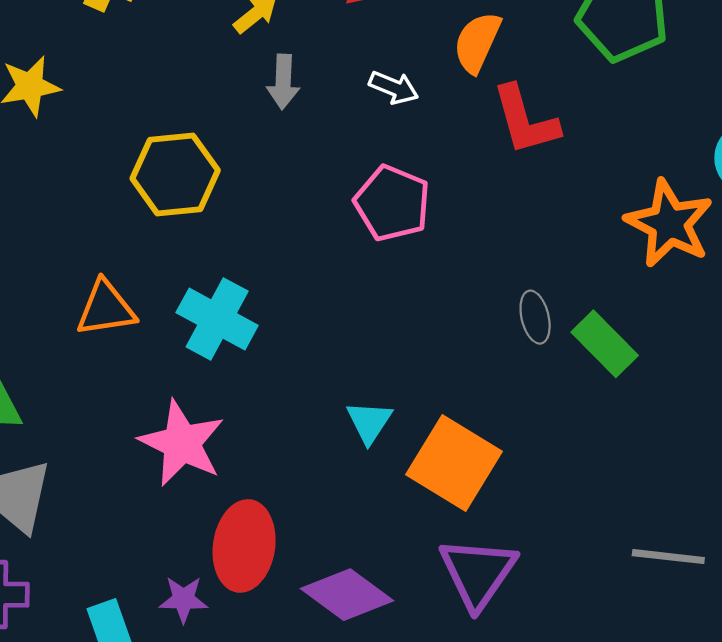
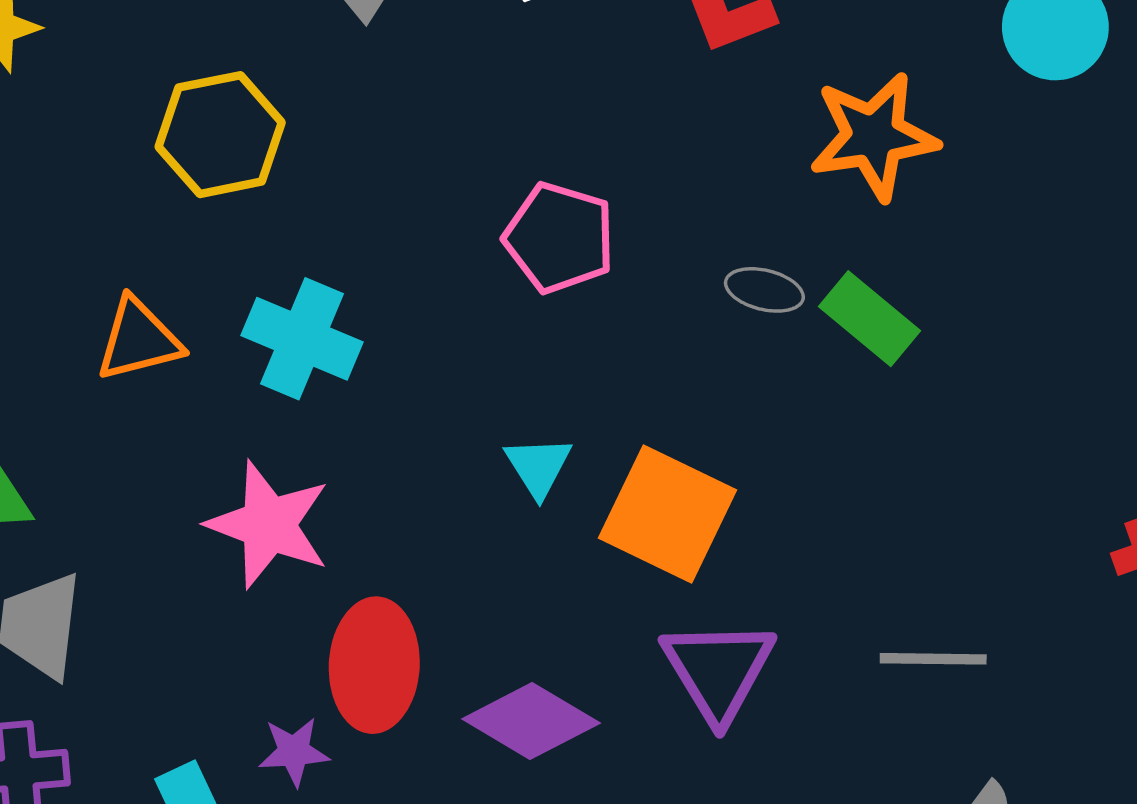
pink pentagon: (392, 203) -> (559, 238), moved
orange star: (669, 223) -> (874, 136), moved, turned -30
gray ellipse: (535, 317) -> (764, 290), turned -57
gray line: (668, 557) -> (933, 659), moved

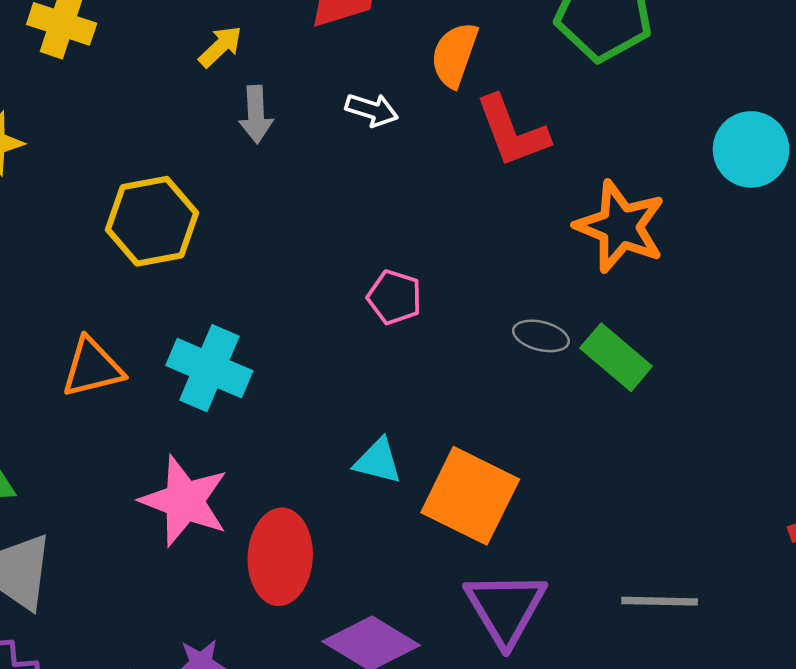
orange star: (874, 136) -> (620, 227), turned 30
pink pentagon: (559, 238) -> (394, 297), size x0.7
cyan triangle: (538, 467) -> (378, 461), turned -44
red ellipse: (374, 665) -> (280, 557), moved

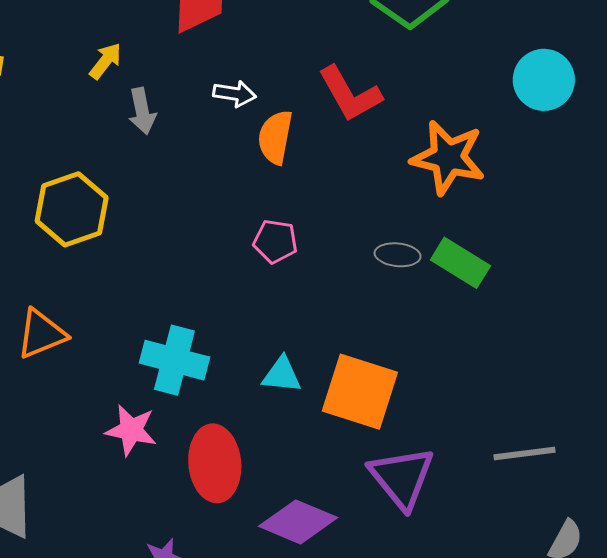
orange semicircle: (454, 55) -> (275, 137), moved
cyan cross: (209, 368) -> (174, 360), moved
pink star: (184, 501) -> (131, 430), size x0.7

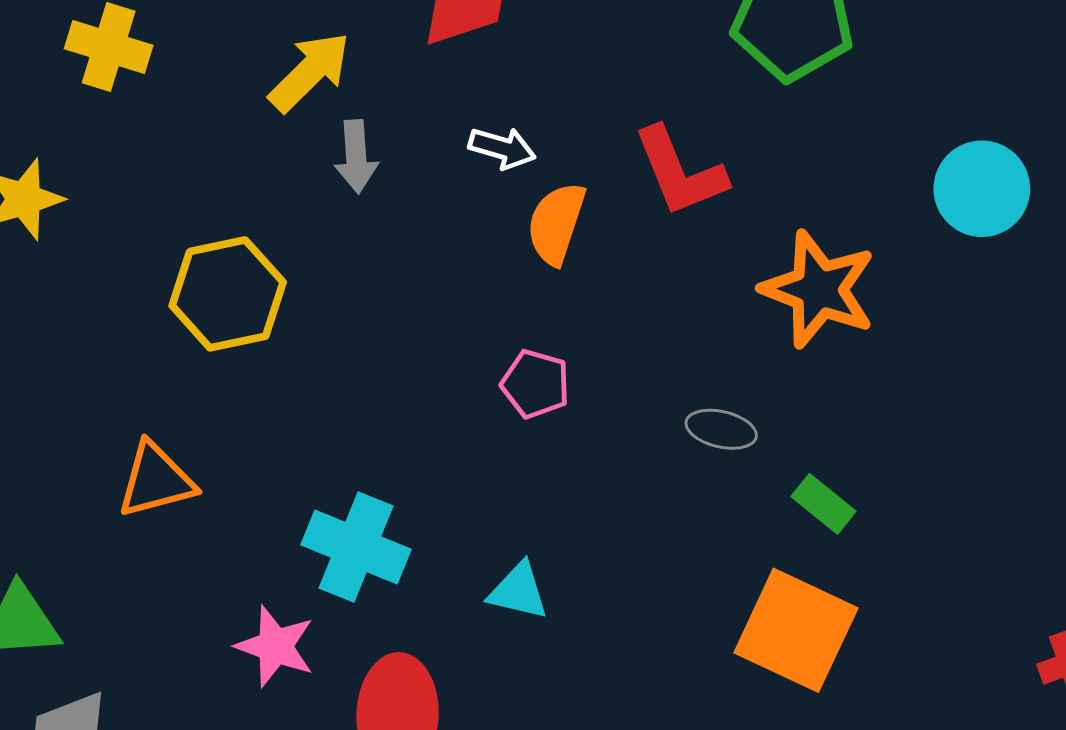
yellow arrow: (106, 61) -> (310, 72), size x1.5
green rectangle: (460, 263) -> (823, 504), moved, size x0.7
orange square: (360, 392) -> (796, 630), moved

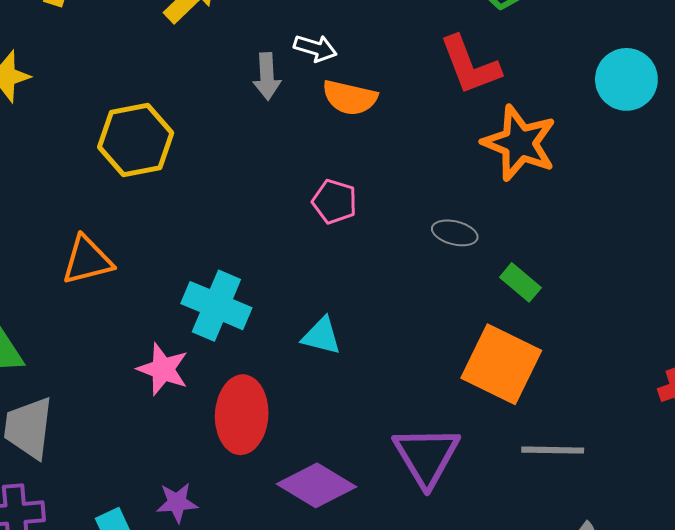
gray arrow: (356, 157) -> (267, 76), moved
red L-shape: (680, 172) -> (470, 65), moved
orange semicircle: (556, 223) -> (350, 98), turned -96

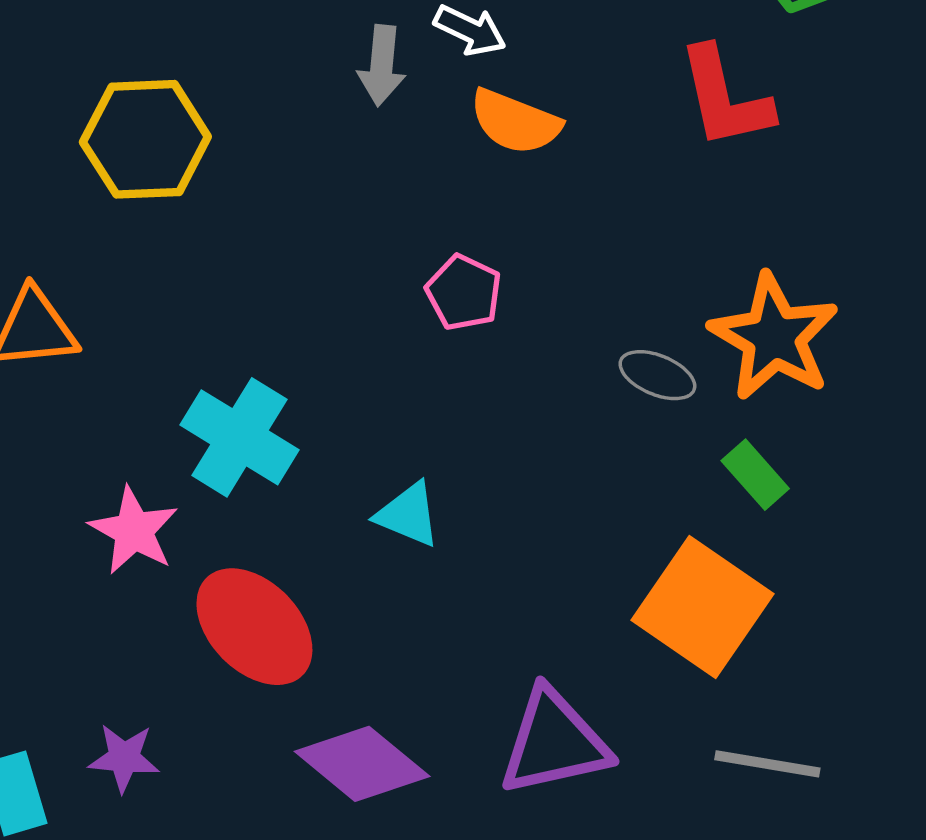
orange star: (519, 143) -> (774, 337), moved
red ellipse: (242, 415) -> (254, 627), turned -56
purple triangle: (426, 456) -> (554, 742), turned 40

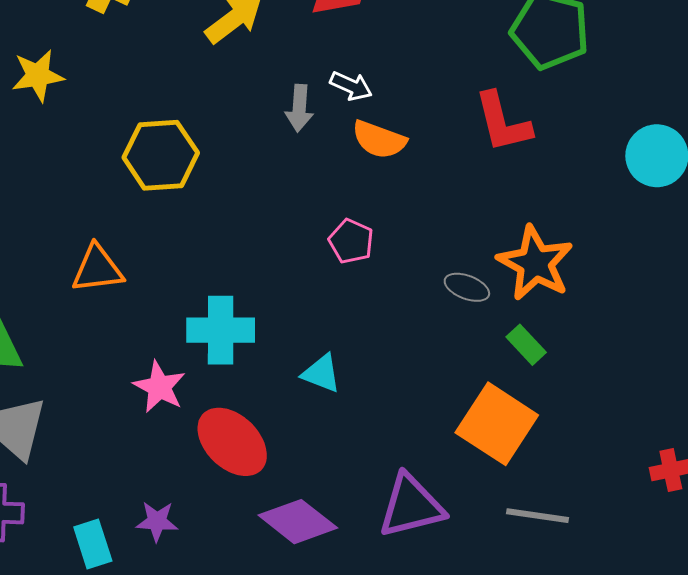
cyan cross: (239, 437) -> (221, 330), turned -30

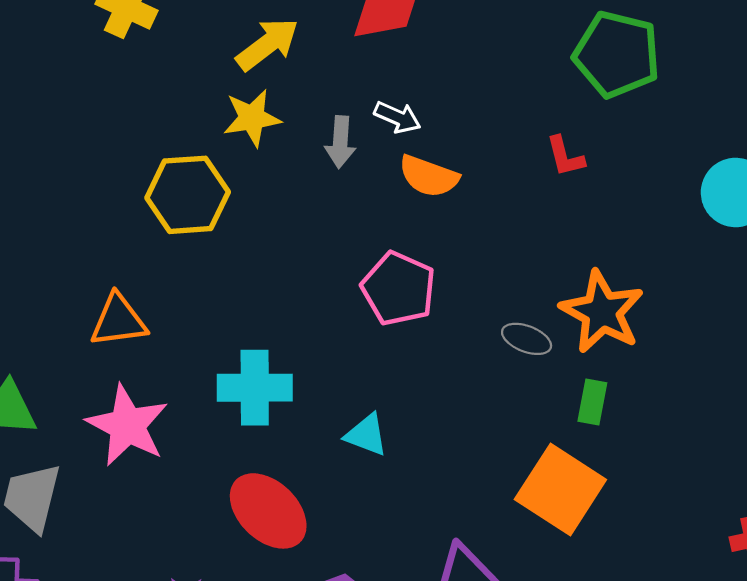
yellow star: (38, 76) -> (252, 118), moved
red L-shape: (503, 122) -> (565, 156), size x0.6
pink pentagon: (351, 241) -> (398, 289), size x1.5
green rectangle: (526, 345) -> (592, 402), turned 54
pink star: (159, 387) -> (127, 425), moved, size x1.4

